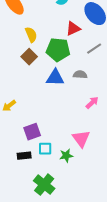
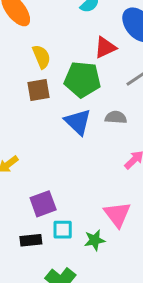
brown square: (29, 57) -> (38, 90), turned 35
blue triangle: (55, 78) -> (78, 122), turned 42

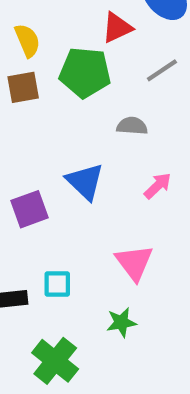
blue triangle: (78, 122) -> (85, 181), moved
purple square: (43, 204) -> (30, 209), moved
green star: (95, 240) -> (121, 322), moved

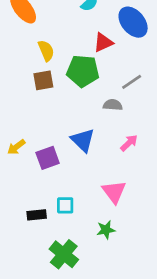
gray line: (162, 70) -> (132, 82), moved

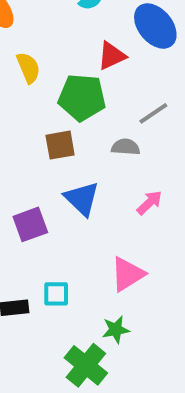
brown square: (43, 80) -> (60, 145), moved
pink triangle: (114, 192) -> (128, 274), turned 35
green cross: (64, 254) -> (86, 365), moved

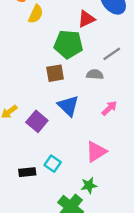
yellow semicircle: (28, 68) -> (36, 14), moved, turned 48
purple square: (30, 224) -> (37, 121), turned -30
cyan square: (56, 294) -> (53, 164), turned 35

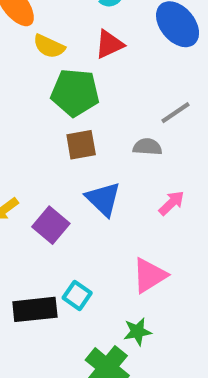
yellow semicircle: (36, 14) -> (49, 46), turned 90
red triangle: (86, 19) -> (109, 44), moved
green pentagon: (68, 44) -> (75, 93), moved
black rectangle: (27, 172) -> (35, 309), size x1.5

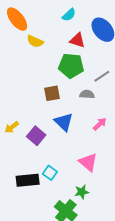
red triangle: (109, 44) -> (77, 40), moved, turned 42
green pentagon: (75, 93) -> (71, 66), moved
pink triangle: (149, 275) -> (88, 162), turned -48

